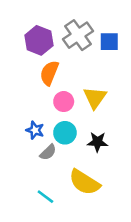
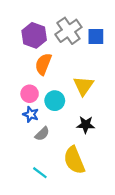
pink circle: (64, 102) -> (30, 94), moved
cyan circle: (65, 133) -> (55, 101), moved
yellow semicircle: (84, 182) -> (74, 160), turned 36

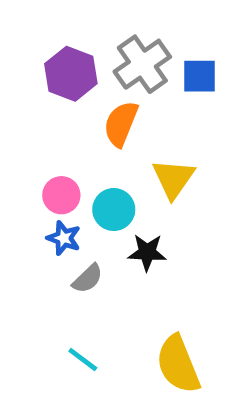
orange semicircle: (43, 64) -> (121, 124), moved
black star: (86, 125) -> (147, 252), moved
yellow semicircle: (74, 160) -> (178, 364), moved

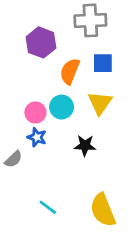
gray cross: (142, 64) -> (90, 20), moved, turned 32
blue square: (200, 76) -> (103, 63), moved
cyan circle: (114, 210) -> (62, 107), moved
gray semicircle: (88, 279) -> (13, 159), moved

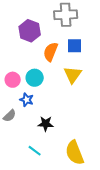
cyan circle: (62, 107) -> (35, 78), moved
pink circle: (35, 113) -> (13, 80), moved
black star: (85, 145) -> (46, 124), moved

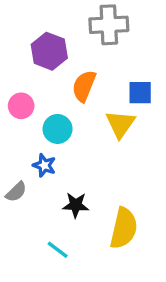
blue square: (75, 46) -> (140, 93), moved
pink circle: (13, 80) -> (21, 106), moved
yellow semicircle: (75, 153) -> (124, 228), moved, turned -145

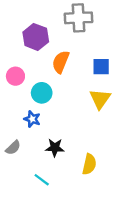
yellow triangle: (120, 124) -> (100, 99), moved
gray semicircle: (16, 192) -> (13, 148), moved
yellow semicircle: (124, 228) -> (89, 164), size x0.7

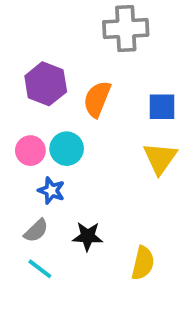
purple hexagon: (36, 37) -> (46, 84), moved
pink circle: (15, 76) -> (30, 151), moved
gray semicircle: (13, 148) -> (36, 231), moved
cyan line: (42, 180) -> (40, 269), moved

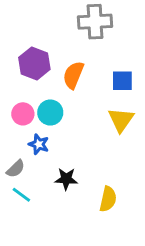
gray semicircle: (36, 231) -> (16, 169), moved
cyan line: (40, 269) -> (21, 195), moved

